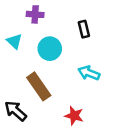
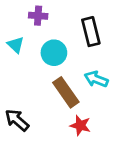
black rectangle: (84, 29) -> (91, 32), size x1.5
brown rectangle: (39, 86) -> (66, 92), moved

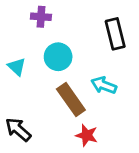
black rectangle: (91, 32) -> (115, 34), moved
cyan triangle: (16, 45) -> (17, 67), moved

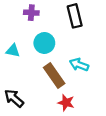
black rectangle: (115, 34) -> (75, 16), moved
cyan triangle: (17, 67) -> (13, 51), turned -32

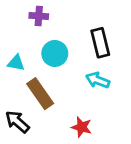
black rectangle: (75, 16) -> (100, 43), moved
brown rectangle: (54, 76) -> (40, 94), moved

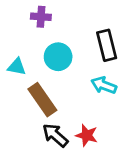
black arrow: (17, 122) -> (55, 135), moved

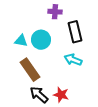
purple cross: (41, 17) -> (55, 12), moved
cyan triangle: (17, 67) -> (21, 41), moved

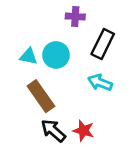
black rectangle: (75, 32) -> (103, 44), turned 40

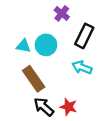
purple cross: (75, 16) -> (62, 13), turned 35

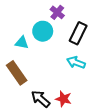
cyan circle: (46, 45) -> (43, 31), moved
brown rectangle: (34, 79) -> (17, 73), moved

